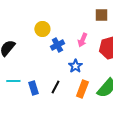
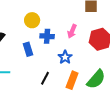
blue cross: (57, 45) -> (47, 36), turned 32
blue rectangle: (33, 88) -> (28, 49), moved

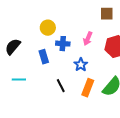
black line: (45, 78) -> (61, 86), turned -56

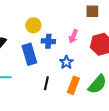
blue rectangle: (44, 57) -> (29, 54), size x1.5
black line: (61, 86) -> (46, 83), turned 40

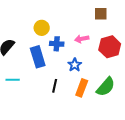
pink arrow: (73, 36) -> (82, 39), turned 56

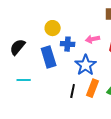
blue star: (75, 65) -> (86, 65), size x1.5
black line: (55, 86) -> (73, 91), moved

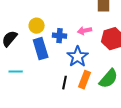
yellow circle: (53, 28) -> (37, 26), moved

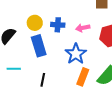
blue cross: (60, 36) -> (58, 25), moved
black line: (65, 83) -> (43, 80), moved

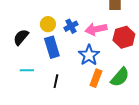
blue cross: (58, 25) -> (71, 26), turned -32
pink arrow: (83, 28) -> (96, 29), size x1.5

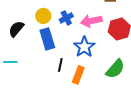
cyan line: (27, 70) -> (10, 62), moved
orange rectangle: (96, 78) -> (78, 75), moved
black line: (56, 81) -> (60, 65), moved

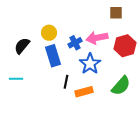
blue cross: (66, 18) -> (75, 43), moved
orange rectangle: (78, 75) -> (84, 92), turned 54

